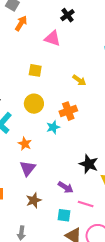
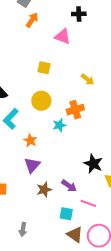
black cross: (67, 15) -> (79, 14), turned 32
brown star: (34, 200) -> (44, 190), moved

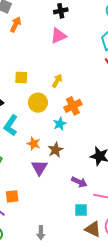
pink triangle: (63, 36) -> (59, 36), moved, turned -36
yellow square: (44, 68) -> (21, 77), moved
yellow arrow: (88, 79) -> (57, 81), moved, turned -88
brown star: (44, 190) -> (56, 150), moved

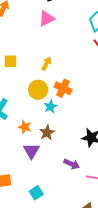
yellow circle: (38, 103) -> (38, 90), moved
orange cross: (73, 106) -> (63, 88), turned -36
cyan square: (81, 210) -> (36, 193), moved, turned -32

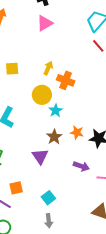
orange cross: (63, 88) -> (66, 80), moved
orange star: (25, 127) -> (77, 132), moved

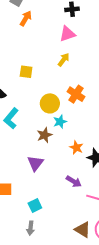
yellow arrow: (48, 68) -> (64, 60), moved
brown star: (54, 137) -> (44, 135), moved

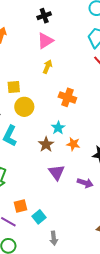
yellow circle: (50, 103) -> (24, 107), moved
orange star: (76, 148) -> (73, 144), moved
purple triangle: (35, 163) -> (57, 172), moved
cyan square: (35, 205) -> (39, 217), moved

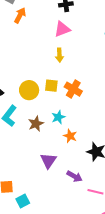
yellow arrow: (47, 67) -> (59, 55), turned 144
yellow square: (14, 87) -> (51, 86), moved
brown star: (46, 144) -> (36, 124), moved

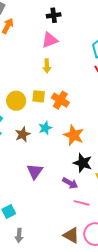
orange star: (70, 136) -> (74, 135), moved, size x1.5
purple arrow: (74, 176) -> (70, 183), moved

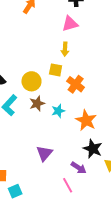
yellow square: (39, 96) -> (56, 70), moved
brown star: (23, 134) -> (37, 103), moved
pink line: (82, 203) -> (68, 185), moved, turned 42

